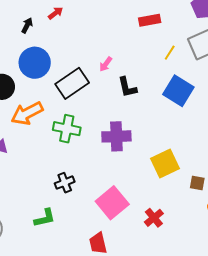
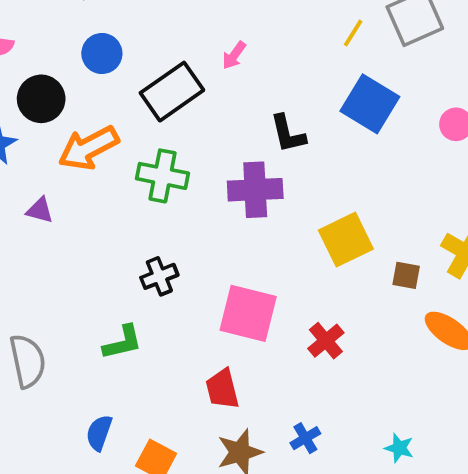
blue circle: (35, 63) -> (102, 54), size x0.7
black L-shape: (127, 87) -> (288, 134), moved
pink square: (112, 203) -> (248, 313), turned -36

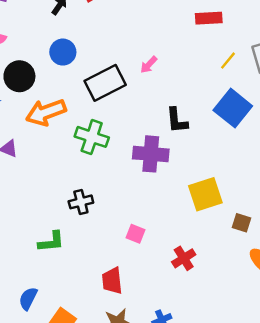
pink square: (248, 313) -> (135, 234), size x0.5

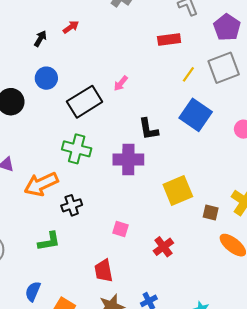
orange arrow: (46, 112) -> (41, 184), moved

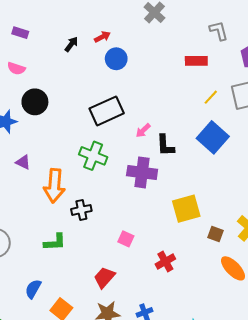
blue circle: (46, 78) -> (116, 59), moved
pink arrow: (121, 83) -> (143, 130), moved
orange arrow: (41, 184) -> (54, 186), turned -68
red trapezoid: (104, 271) -> (104, 277), turned 45

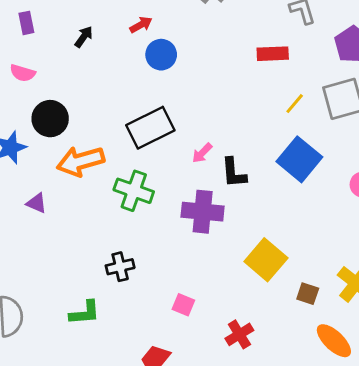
purple rectangle: (20, 33) -> (26, 23), turned 63
black arrow: (71, 44) -> (84, 37), moved
orange arrow: (54, 186) -> (81, 161), moved, turned 72
yellow square: (186, 209) -> (266, 260), turned -32

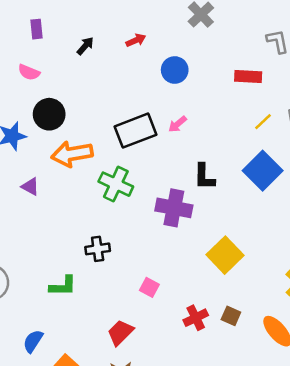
blue circle: (161, 55) -> (175, 70), moved
pink arrow: (202, 153) -> (177, 124), moved
brown square: (308, 294) -> (231, 316), moved

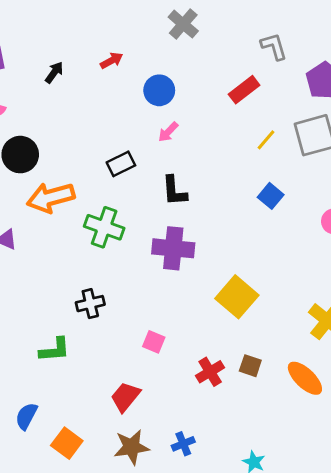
red rectangle: (248, 76) -> (244, 90), turned -35
pink arrow: (177, 124) -> (168, 132), moved
black rectangle: (136, 131) -> (121, 164), size x0.6
blue square: (263, 171) -> (271, 196), size x0.6
black L-shape: (204, 177) -> (174, 191), moved

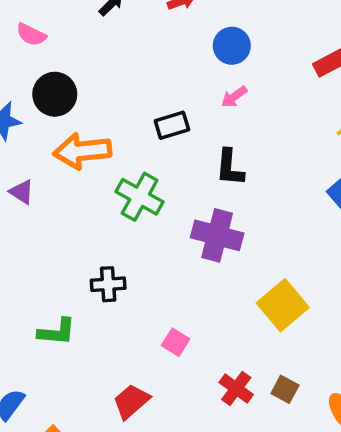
red cross: (210, 372) -> (236, 389), turned -32

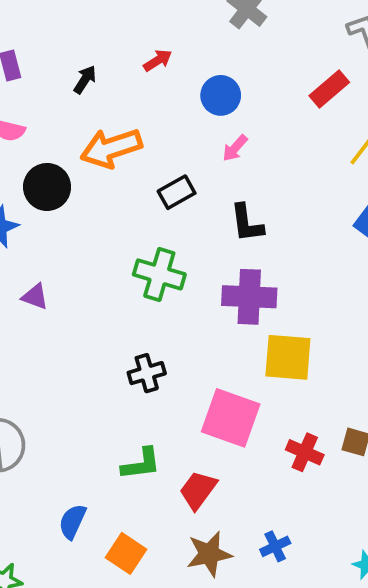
orange arrow: (82, 151) -> (111, 148), moved
yellow square: (283, 305) -> (288, 357), moved, turned -33
green L-shape: (57, 332) -> (141, 464), moved
pink square: (176, 342) -> (231, 418), size x2.0

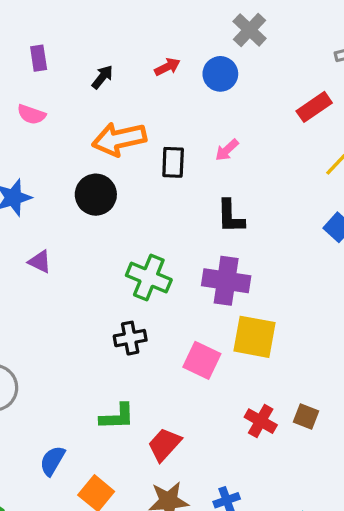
blue circle: (221, 95) -> (220, 74), moved
black circle: (47, 187) -> (96, 195), moved
black rectangle: (177, 192) -> (173, 162), moved, turned -64
green cross: (159, 274) -> (149, 278), moved
pink square: (231, 418) -> (202, 360), moved, size x0.7

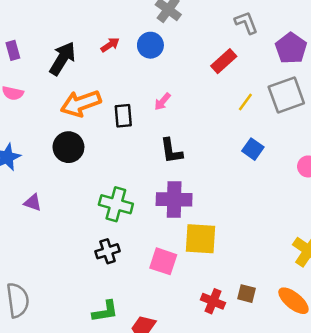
black arrow: (102, 77) -> (62, 59), size x1.8

